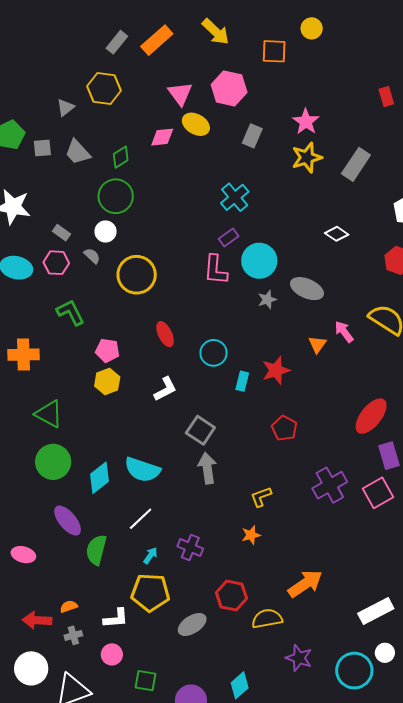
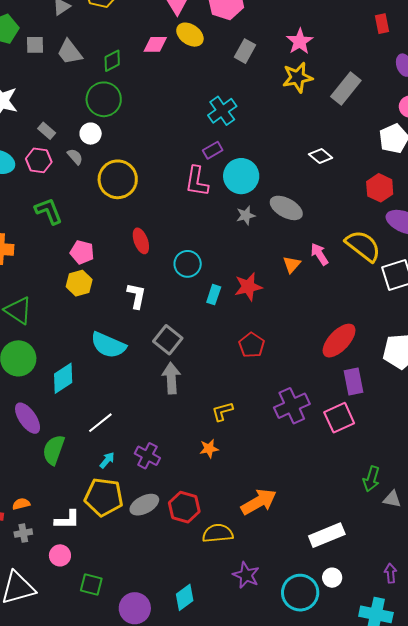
white L-shape: (165, 389) -> (136, 296), turned -56
cyan semicircle: (142, 470) -> (108, 345), moved
gray ellipse: (192, 624) -> (144, 505), moved

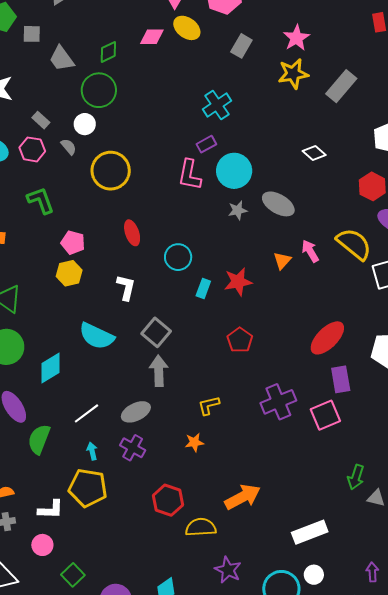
gray trapezoid: (70, 52) -> (62, 59), moved
cyan arrow: (107, 460) -> (92, 451), turned -54
gray ellipse: (144, 505) -> (136, 412), moved
green square: (91, 584) -> (73, 575), turned 30

